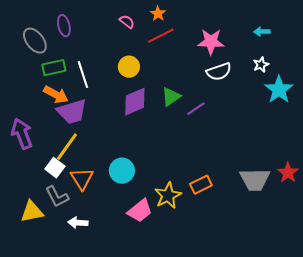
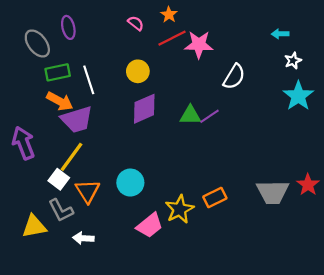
pink star: (211, 42) -> (199, 45), moved
white star: (261, 65) -> (293, 61), moved
white semicircle: (219, 72) -> (234, 77), turned -40
green triangle: (171, 97) -> (190, 115), moved, turned 35

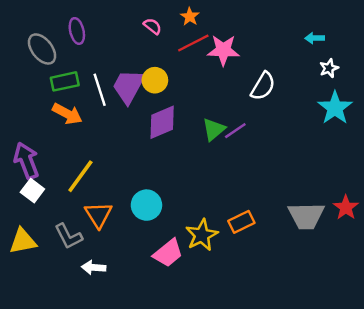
green triangle: (190, 115) -> (214, 129), turned -40
purple trapezoid: (77, 119) -> (128, 86), moved, turned 136
white square: (59, 179) -> (32, 191), moved
yellow triangle: (34, 226) -> (23, 241), moved

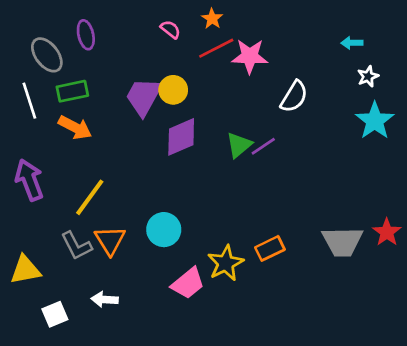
white line: (100, 90) -> (29, 101), moved
white square: (32, 191) -> (55, 314), moved, turned 30
gray L-shape: (68, 236) -> (76, 246), moved

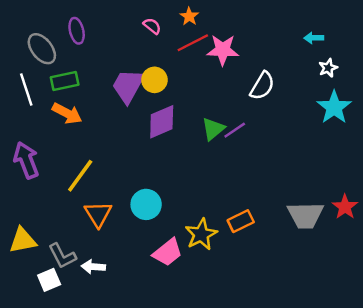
gray L-shape: (76, 246) -> (62, 256), moved

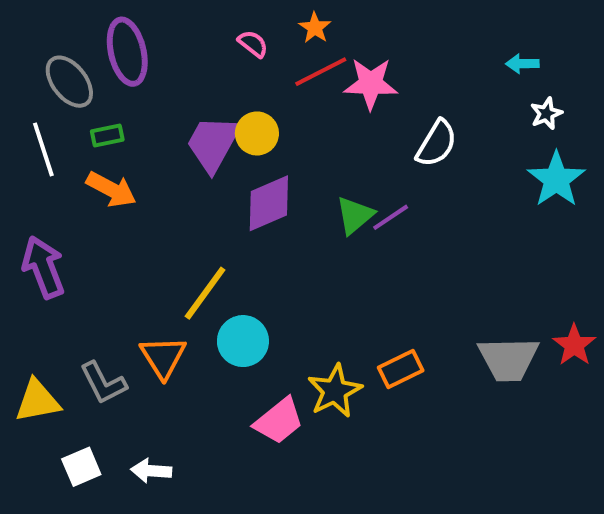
purple ellipse: (77, 31) -> (127, 52), size x1.5
green rectangle: (65, 81) -> (107, 135), size x0.7
yellow line: (80, 176) -> (205, 293), moved
gray L-shape: (62, 256) -> (103, 383), moved
white arrow: (93, 267) -> (151, 471), moved

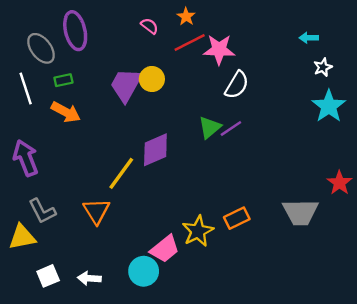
white semicircle: (437, 143) -> (237, 85), moved
purple diamond: (269, 203) -> (155, 150), moved
cyan circle: (243, 341) -> (144, 271), moved
red star: (574, 345) -> (339, 183), moved
gray L-shape: (103, 383) -> (42, 211), moved

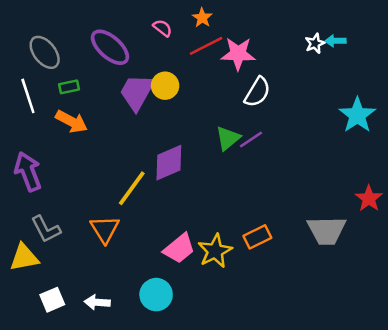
purple ellipse: (75, 31) -> (110, 47), moved, turned -36
white star: (323, 67) -> (315, 43), moved
pink trapezoid: (165, 249) -> (179, 248), moved

